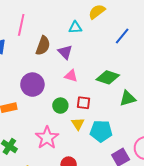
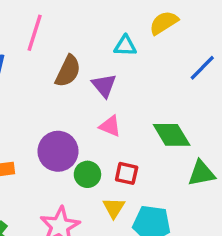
green diamond: (108, 77) -> (172, 135), turned 35
purple circle: (32, 85) -> (58, 151), moved

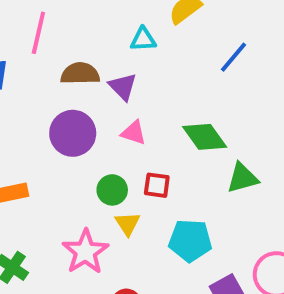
brown semicircle: (68, 71) -> (80, 74), turned -112
purple circle: (58, 151) -> (73, 133), moved
yellow triangle: (114, 208) -> (128, 224), moved

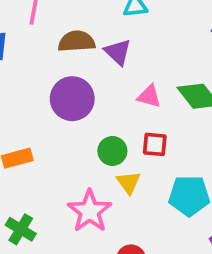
pink triangle: (134, 133) -> (149, 96), moved

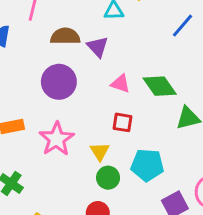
green circle: (112, 151) -> (108, 178), moved
pink star: (90, 211) -> (57, 139), moved

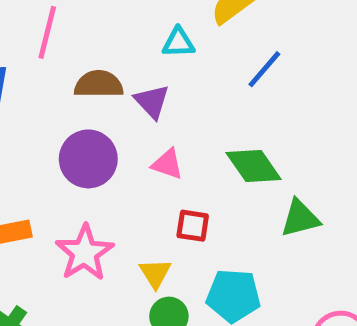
blue line: (183, 26) -> (264, 69), moved
pink triangle: (120, 84) -> (167, 164), moved

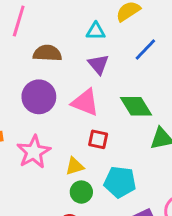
purple triangle: (152, 102) -> (98, 64), moved
pink triangle: (167, 164) -> (85, 102), size x1.5
yellow triangle: (155, 273) -> (75, 166), turned 42

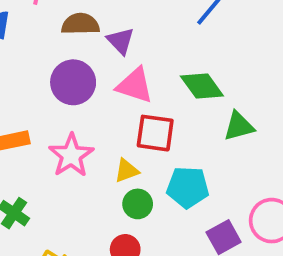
purple triangle: (98, 64) -> (121, 41), moved
red square: (98, 139) -> (155, 133), size x1.5

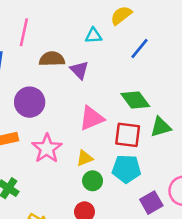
purple circle: (73, 82) -> (30, 102), moved
pink triangle: (135, 85) -> (92, 118), moved, turned -40
red square: (155, 133) -> (128, 135), moved

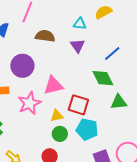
blue line: (139, 48) -> (112, 54), moved
purple triangle: (79, 70) -> (78, 46), moved
pink triangle: (92, 118) -> (53, 85), moved
red square: (128, 135) -> (78, 105), moved

